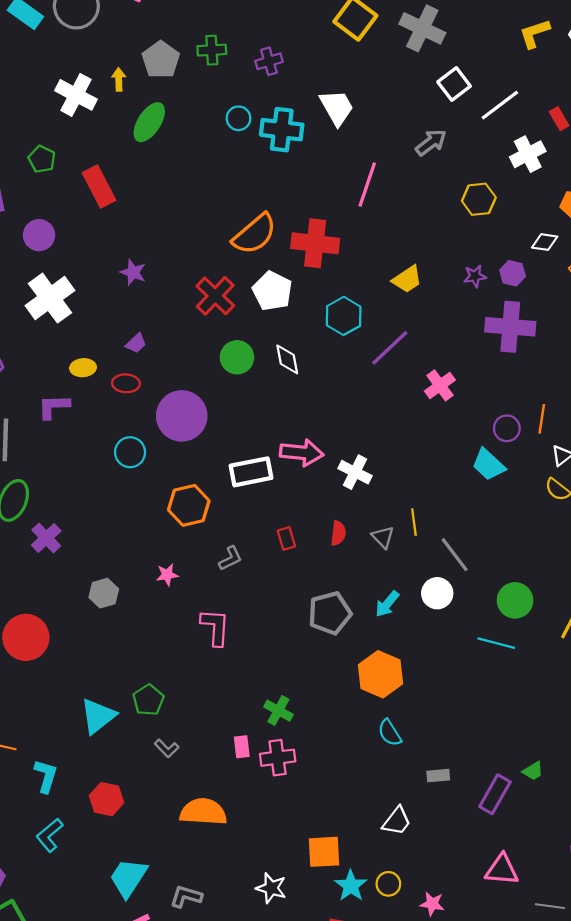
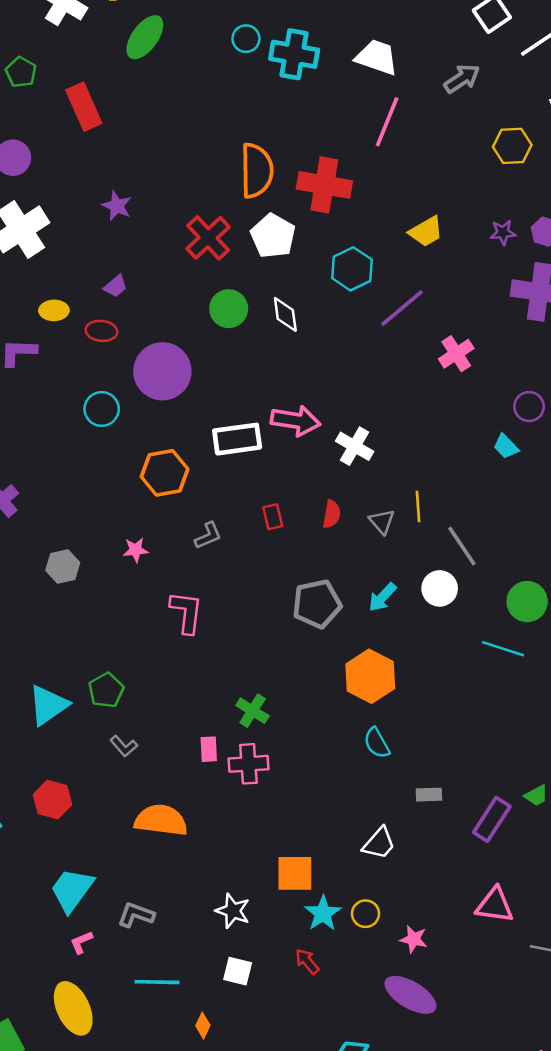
white trapezoid: (337, 107) -> (377, 57), moved, turned -45
orange semicircle: (255, 234) -> (257, 171), turned -54
cyan trapezoid: (488, 465) -> (506, 446), size x0.7

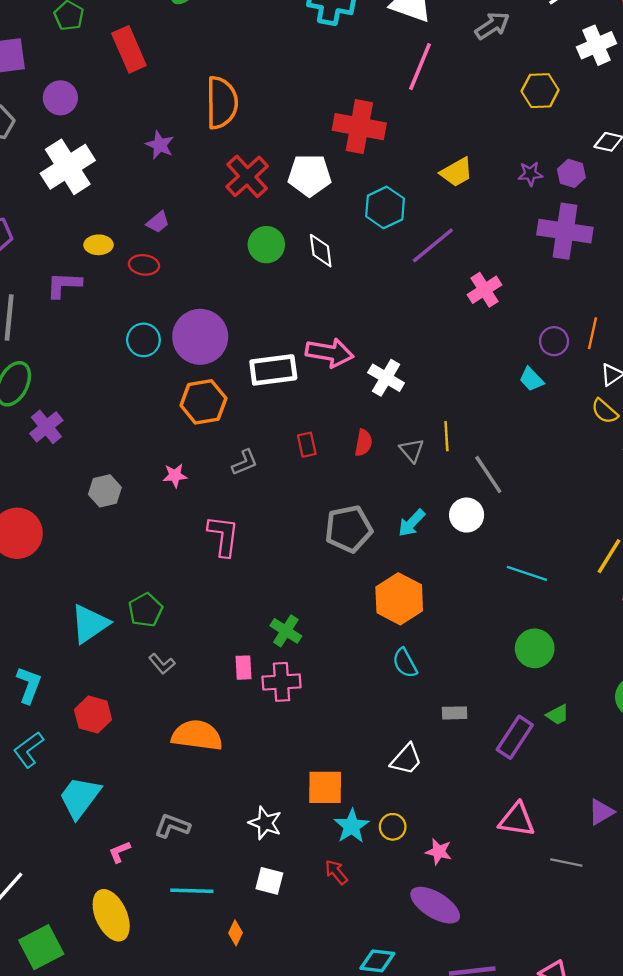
orange semicircle: (257, 171) -> (222, 103), moved
white pentagon: (273, 236) -> (309, 175), turned -30
purple circle: (162, 371) -> (200, 337), moved
green circle: (527, 602) -> (535, 648), moved
cyan trapezoid: (72, 890) -> (80, 797), moved

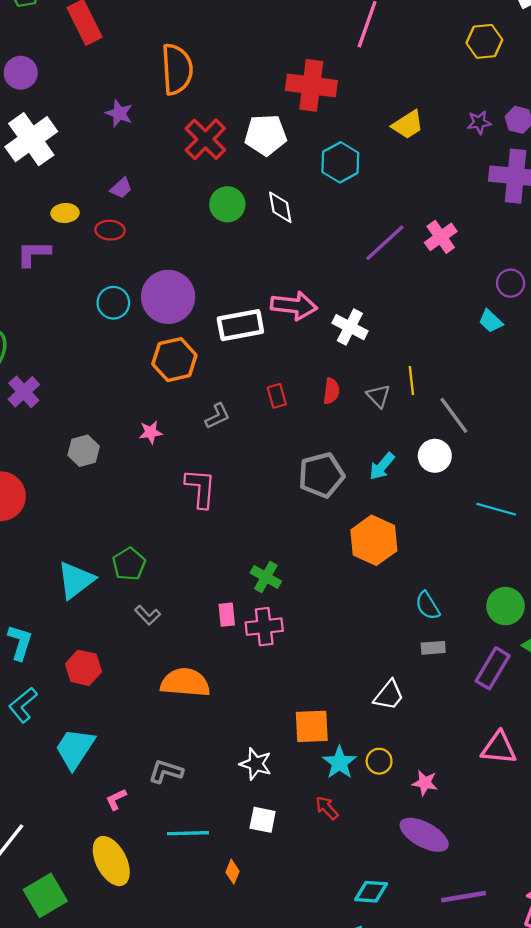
purple line: (433, 245) -> (385, 243), moved
green circle: (535, 648) -> (505, 606), moved
cyan semicircle: (405, 663) -> (428, 606), moved

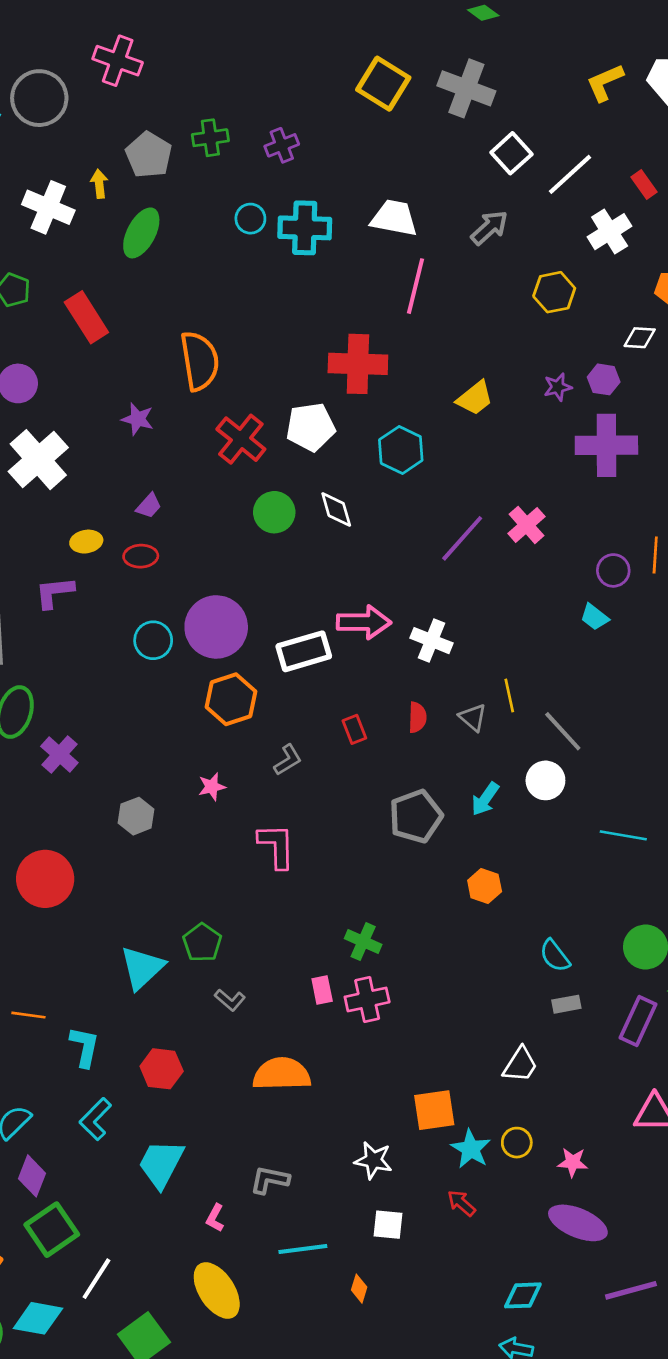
orange hexagon: (374, 540) -> (485, 886), size x0.6
pink L-shape: (116, 799) -> (215, 1218), turned -30

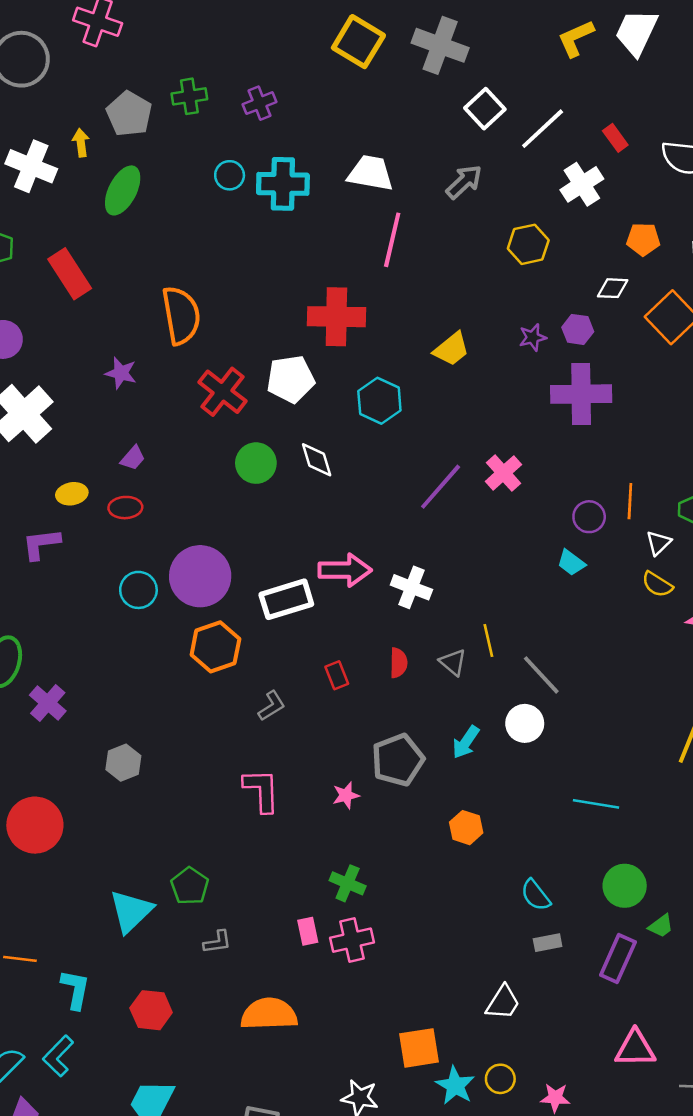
pink star: (212, 787) -> (346, 795), moved
cyan line: (623, 835) -> (596, 804), moved
gray L-shape: (230, 1000) -> (217, 942), turned -48
cyan L-shape: (95, 1119) -> (58, 1056), moved

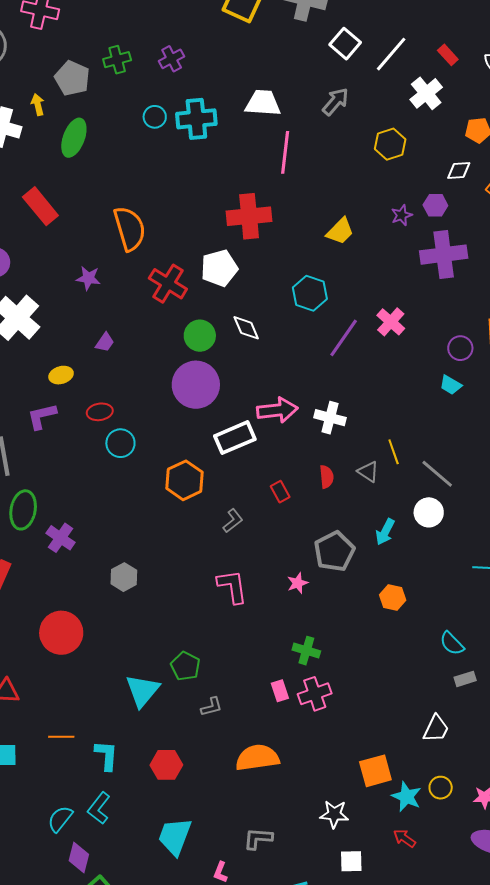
cyan hexagon: (379, 401) -> (310, 293), moved
red ellipse: (125, 508) -> (100, 412), moved
purple circle: (200, 576) -> (196, 385), moved

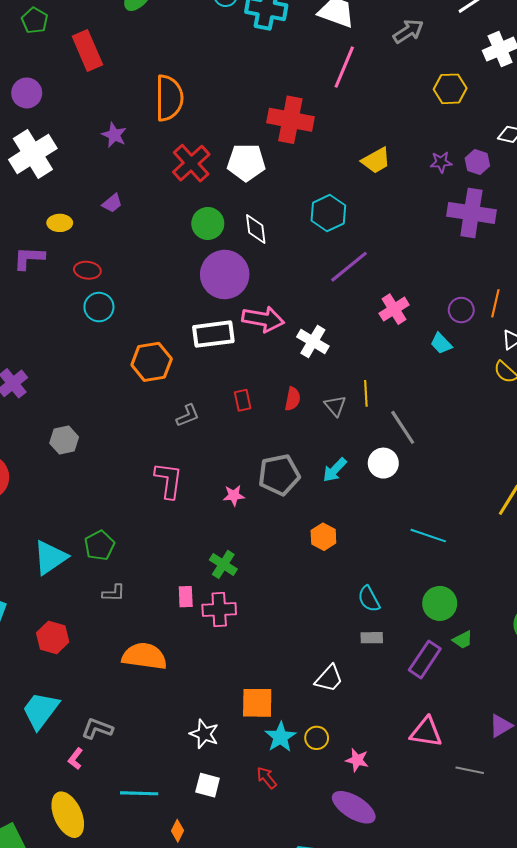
pink cross: (391, 322) -> (394, 309), moved
purple circle: (196, 385) -> (225, 275), moved
gray L-shape: (258, 838) -> (97, 729), moved

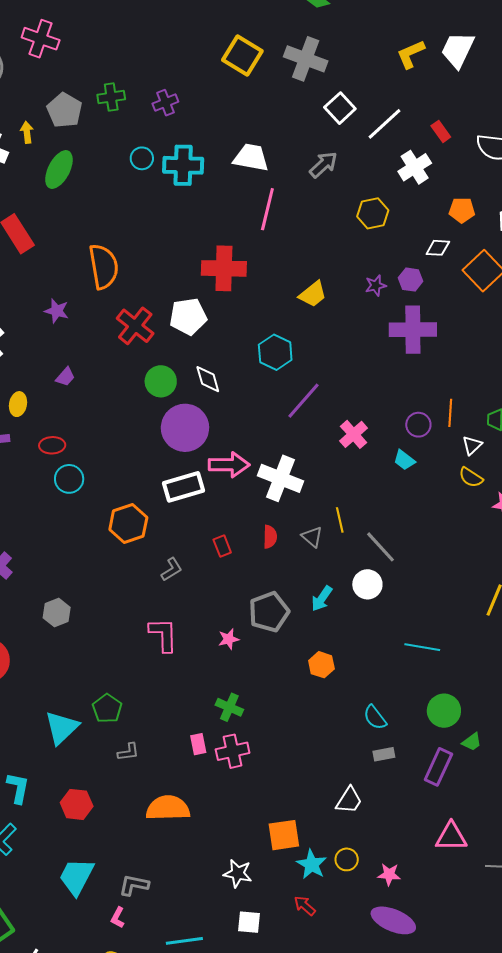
yellow ellipse: (60, 223) -> (18, 404), turned -70
white cross: (313, 342) -> (281, 478), size x1.4

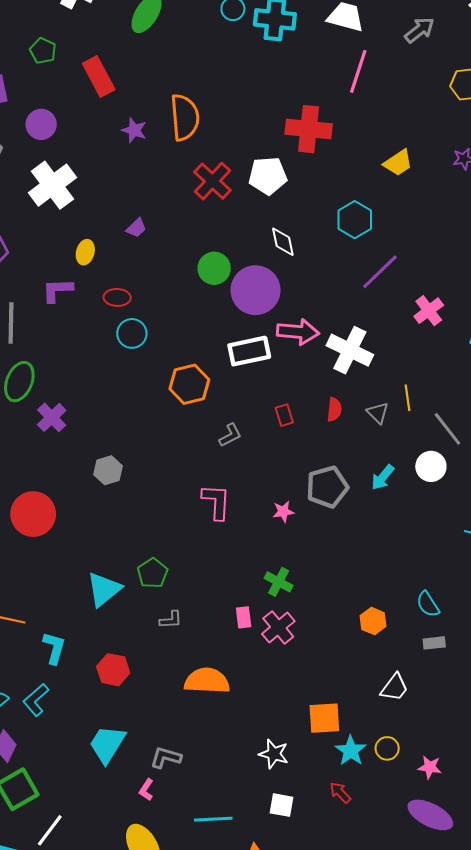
purple star: (57, 311) -> (134, 130), moved
green circle: (161, 381) -> (214, 268), moved
orange hexagon: (321, 665) -> (373, 621), moved
pink cross: (233, 751) -> (278, 628), turned -32

